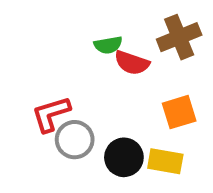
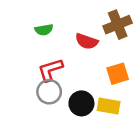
green semicircle: (108, 45) -> (44, 30), moved
red L-shape: (51, 114) -> (50, 70), moved

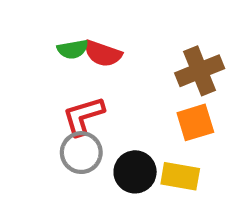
brown cross: (118, 25) -> (200, 71), moved
red semicircle: (87, 41) -> (103, 54), moved

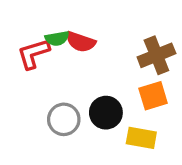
red L-shape: (83, 116) -> (33, 54), moved
black circle: (135, 172) -> (106, 113), moved

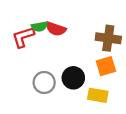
brown cross: (156, 55) -> (108, 38), turned 30

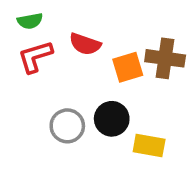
green semicircle: (39, 27) -> (30, 21), moved
orange square: (106, 66) -> (128, 67), moved

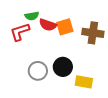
green semicircle: (30, 21) -> (32, 16), moved
orange square: (128, 67) -> (65, 27), moved

